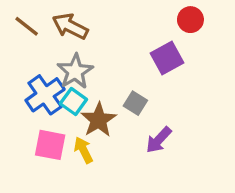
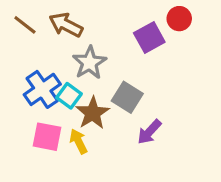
purple square: (167, 58) -> (149, 37), moved
gray star: (75, 71) -> (89, 63), moved
gray square: (135, 103) -> (127, 97), size x1.4

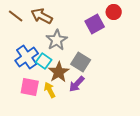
purple arrow: (149, 132) -> (77, 84), moved

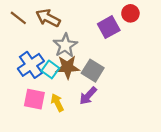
brown star: (59, 72) -> (68, 67), moved, turned 30

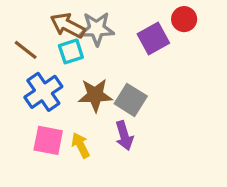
brown line: (18, 18) -> (26, 50), moved
gray star: (65, 45) -> (97, 29), moved, turned 30
cyan square: (50, 69) -> (71, 51), moved, turned 36
purple arrow: (88, 96) -> (124, 136), turned -60

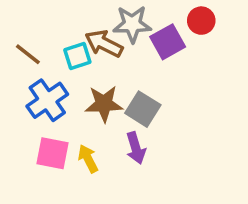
brown arrow: (68, 26) -> (104, 44), moved
gray star: (97, 29) -> (132, 24), moved

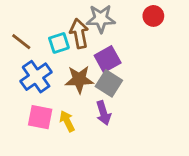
purple square: (168, 42) -> (108, 59), moved
brown arrow: (104, 44) -> (79, 34), turned 52

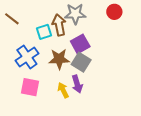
brown line: (21, 42) -> (12, 19), moved
yellow arrow: (67, 121) -> (63, 90), moved

